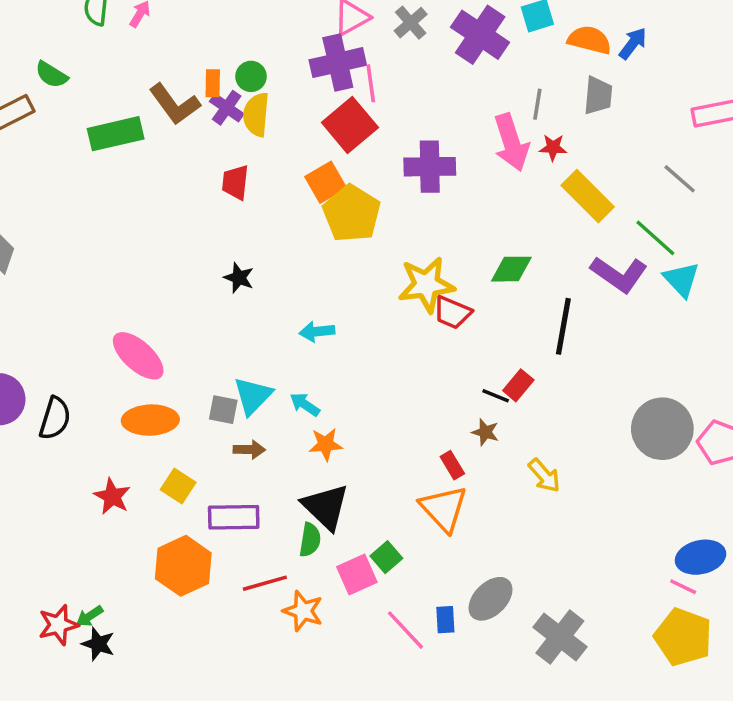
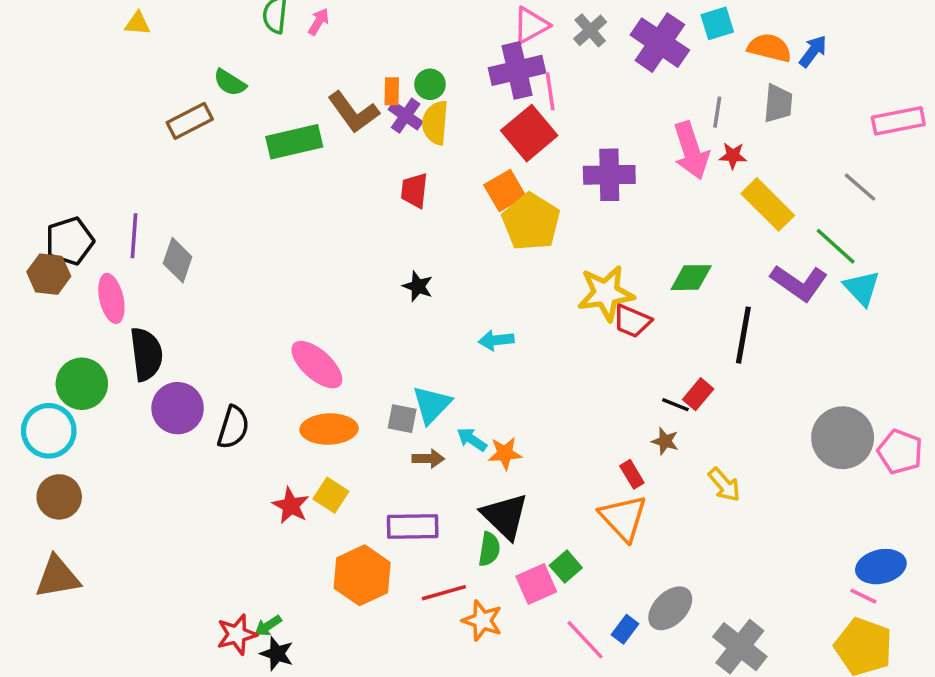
cyan arrow: (305, 404) -> (472, 439), moved
yellow square: (178, 486) -> (331, 495), moved
blue rectangle: (445, 620) -> (625, 629), turned 40

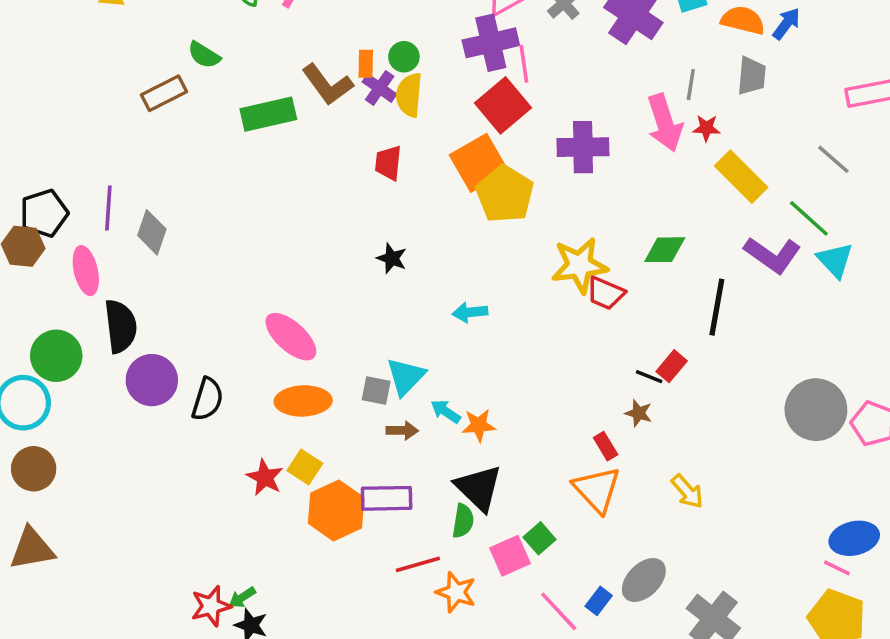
orange square: (505, 191) -> (479, 163), size x1.4
yellow arrow: (724, 485) -> (687, 491), moved
orange hexagon: (362, 575) -> (336, 510), moved

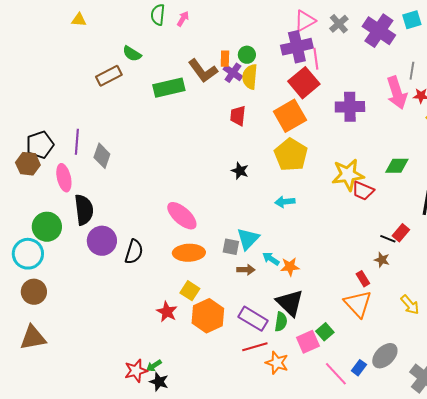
yellow pentagon: (505, 194) -> (291, 155), moved
red star: (265, 477) -> (167, 312), moved
purple rectangle: (387, 498) -> (253, 319), moved, turned 32

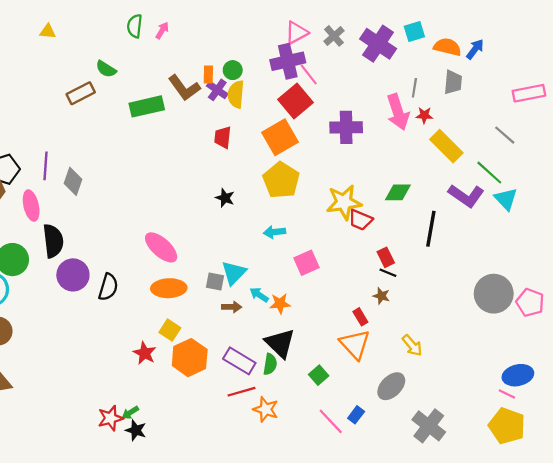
pink line: (316, 59) -> (309, 75), turned -30
red rectangle: (401, 233) -> (386, 257), moved, turned -66
pink square: (308, 342) -> (306, 263), moved
gray ellipse: (385, 356) -> (391, 386), moved

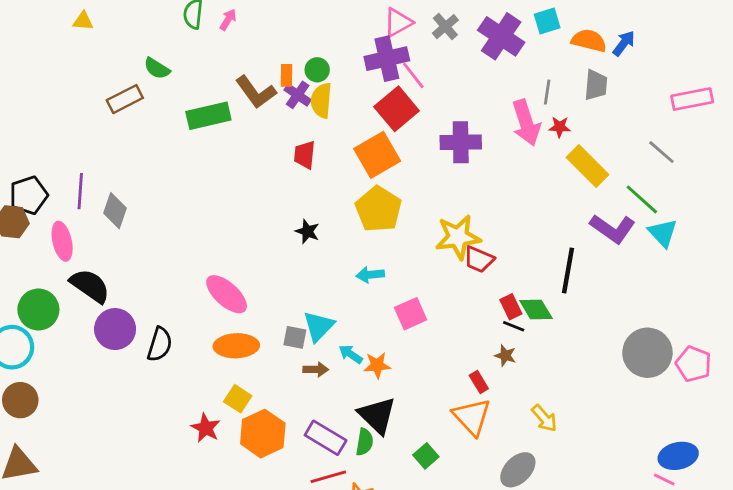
green diamond: (398, 192) -> (536, 310), moved, turned 60
black semicircle: (53, 241) -> (90, 286), turned -48

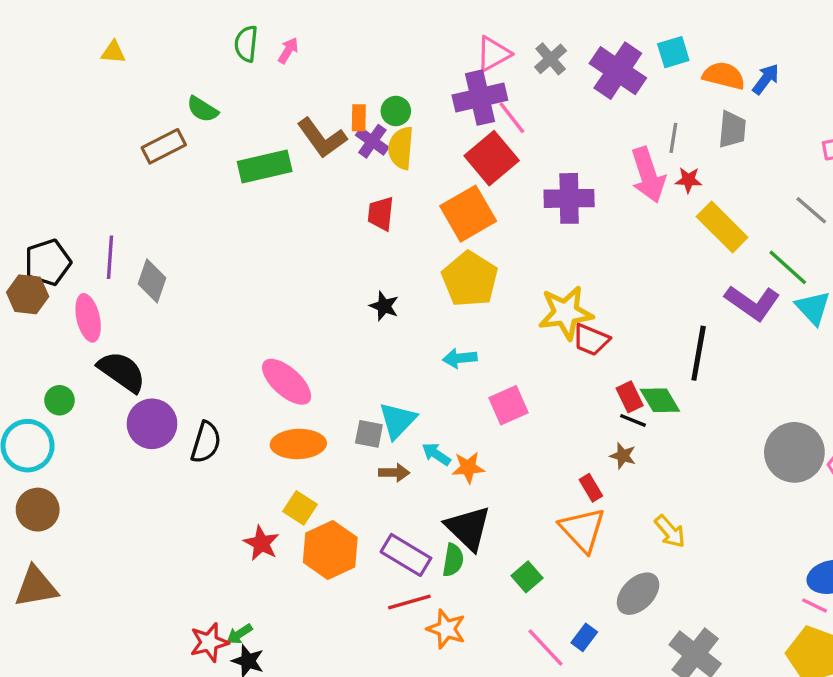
green circle: (38, 310) -> (60, 400), size x0.6

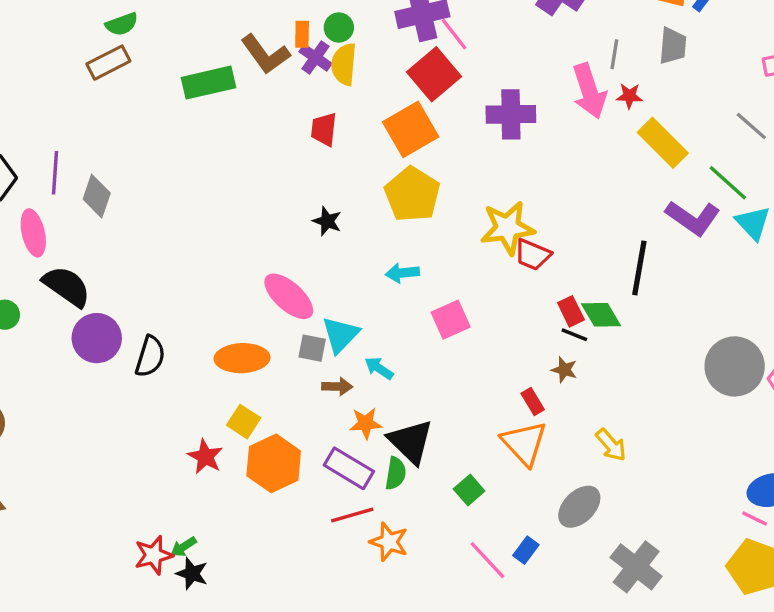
green semicircle: (202, 109) -> (122, 24), moved, turned -52
pink ellipse: (287, 382) -> (289, 296), moved
orange star: (468, 468) -> (366, 423), moved

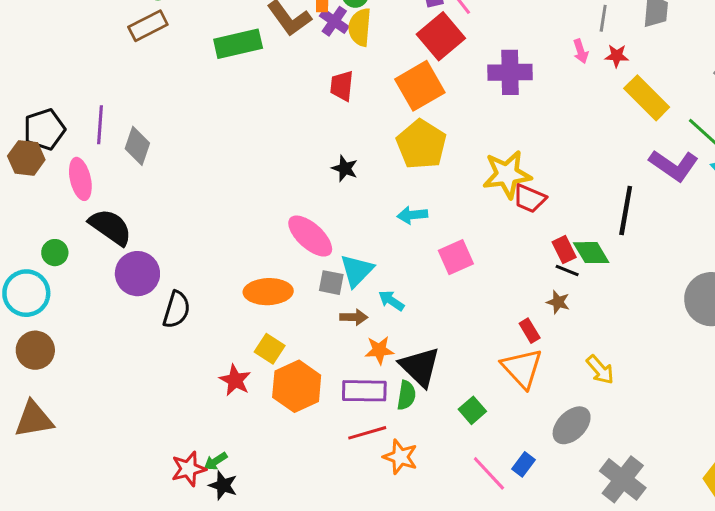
pink arrow: (589, 91) -> (581, 51), size x0.5
black semicircle: (150, 356) -> (177, 310), moved
purple rectangle: (349, 468) -> (364, 391), turned -30

